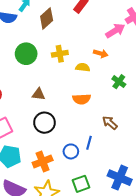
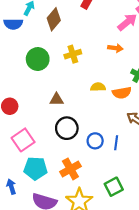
yellow semicircle: (83, 67) -> (98, 87), moved
orange semicircle: (82, 99) -> (122, 93), moved
blue circle: (71, 151) -> (95, 141), moved

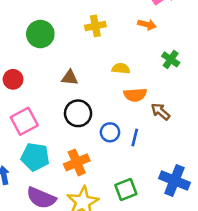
green circle: (38, 59) -> (40, 34), moved
orange semicircle: (122, 93) -> (135, 95), moved

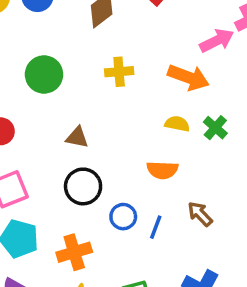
orange arrow: (147, 25) -> (188, 77), size x1.6
yellow semicircle: (121, 68) -> (177, 124), moved
brown arrow: (161, 112) -> (200, 214), moved

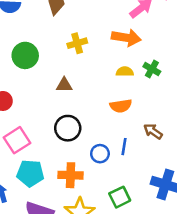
brown triangle: (77, 137) -> (64, 85), moved
blue circle: (123, 217) -> (100, 154), moved
orange cross: (74, 252) -> (71, 175), turned 30

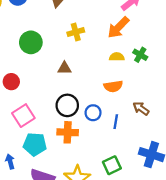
orange arrow: (126, 38) -> (118, 27), turned 125
blue circle: (100, 154) -> (93, 113), moved
orange cross: (71, 175) -> (68, 132), moved

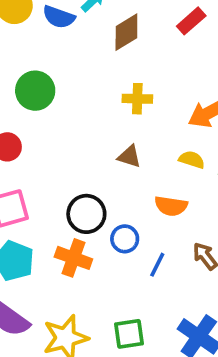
green circle: (31, 42) -> (35, 91), moved
brown triangle: (64, 68) -> (129, 156), moved

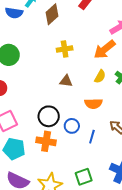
yellow semicircle: (192, 160) -> (100, 76), turned 112

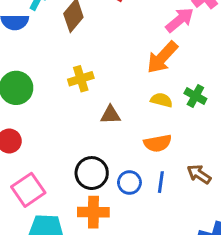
yellow cross: (65, 49) -> (81, 79), moved
yellow semicircle: (100, 76) -> (161, 100), turned -96
blue line: (92, 137) -> (161, 182), moved

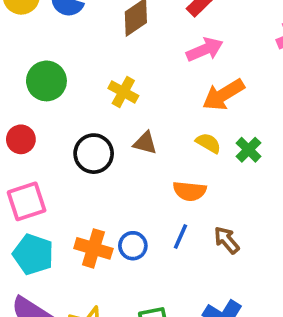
pink arrow: (180, 20) -> (205, 50), moved
yellow cross: (81, 79) -> (123, 92), turned 30
black circle: (92, 173) -> (94, 154), moved
blue circle: (129, 183) -> (133, 246), moved

